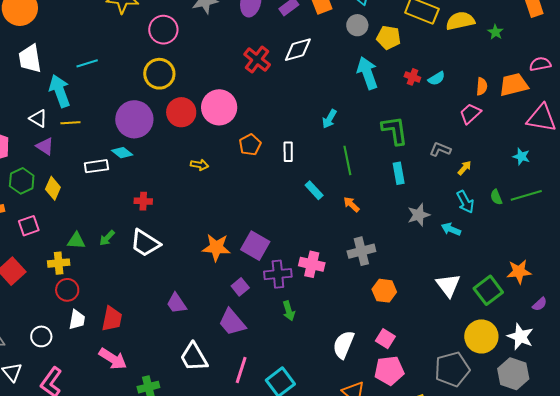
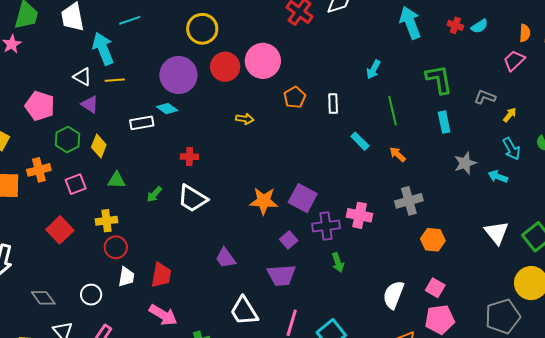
green triangle: (76, 241) -> (117, 180), moved
purple trapezoid: (232, 322) -> (281, 275), turned -52

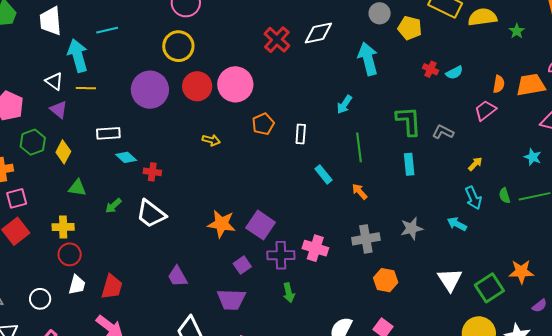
cyan arrow: (410, 23) -> (368, 59), moved
gray L-shape: (485, 97) -> (443, 132), moved
cyan diamond: (167, 109) -> (126, 157), moved
gray star: (465, 163) -> (412, 228), moved
pink square: (76, 184) -> (17, 198), moved

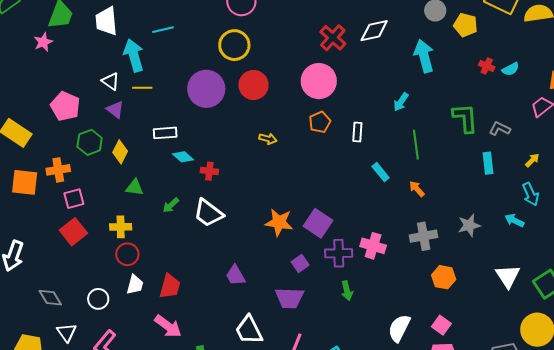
pink circle: (235, 84) -> (319, 81), moved
cyan rectangle: (409, 164) -> (488, 163), moved

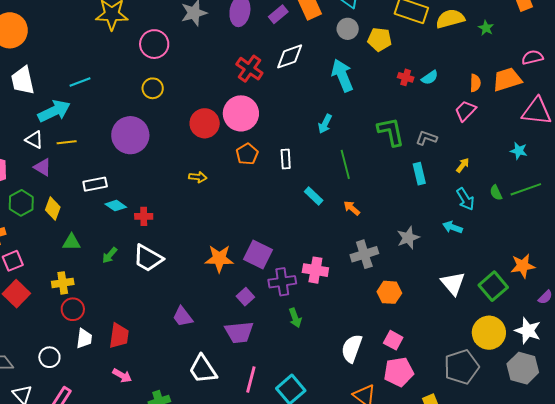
yellow circle: (234, 45) -> (153, 88), size x0.7
cyan arrow: (134, 55) -> (54, 111), turned 88
red circle: (253, 85) -> (205, 123), moved
pink arrow: (168, 326) -> (122, 376), size x0.7

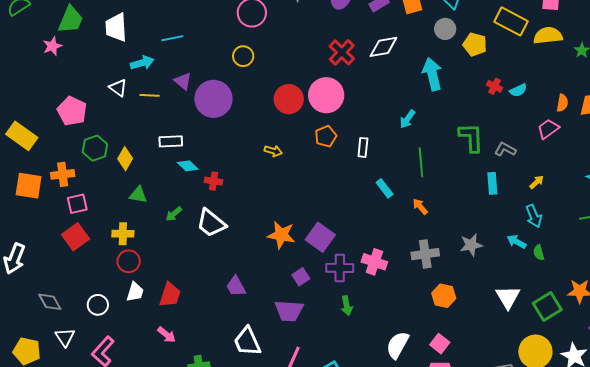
cyan arrow: (54, 111) -> (142, 63), size x0.7
purple triangle: (43, 167) -> (183, 81), moved
green semicircle: (496, 193) -> (539, 253), moved

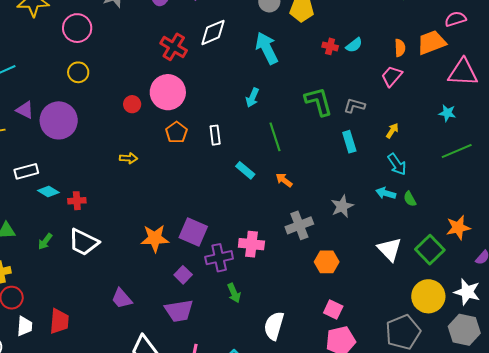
red circle: (289, 99) -> (132, 104), size x0.6
white semicircle: (398, 345) -> (274, 326), moved

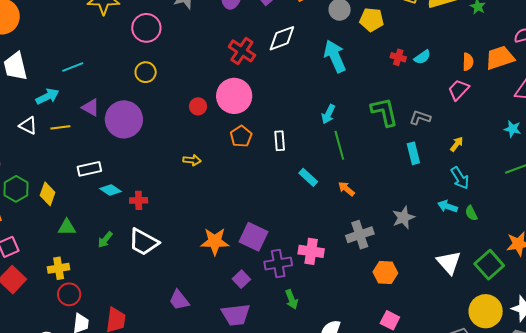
cyan arrow: (252, 98) -> (328, 114), moved

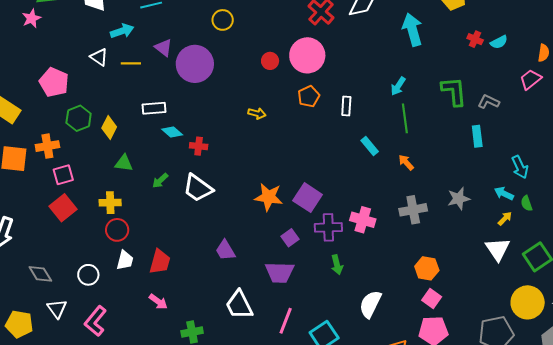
yellow arrow: (457, 144) -> (505, 218), moved
orange hexagon: (385, 272) -> (427, 268), moved

